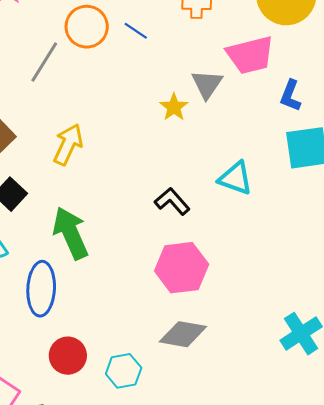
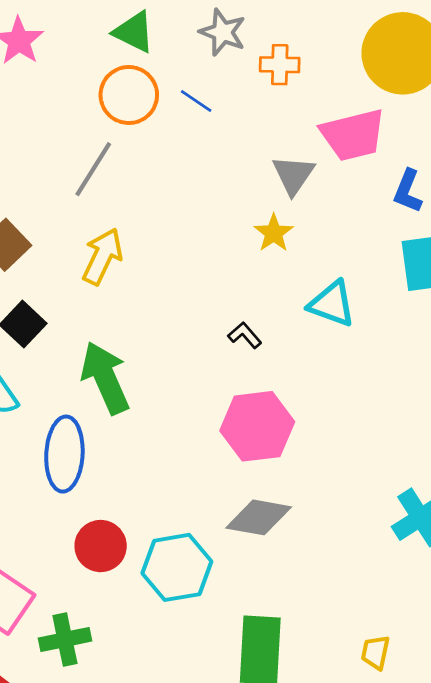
gray line: (44, 62) -> (93, 169), moved
yellow star: (174, 107) -> (274, 233), moved
black L-shape: (172, 201) -> (245, 335), size x0.7
cyan hexagon: (124, 371) -> (177, 567), size x1.4

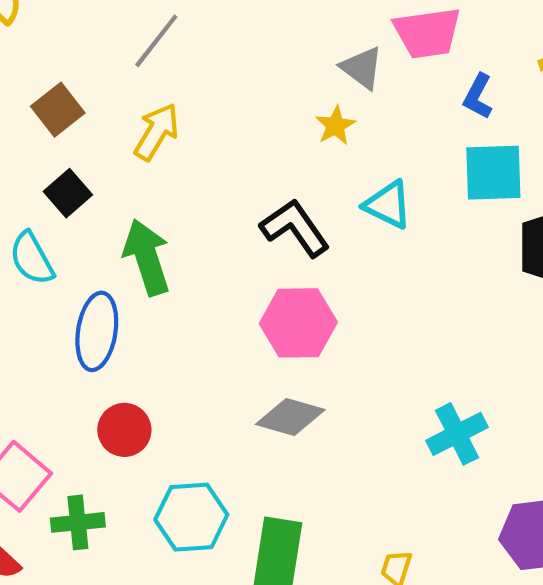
gray triangle: (293, 175) -> (362, 68), turned -33
black L-shape: (245, 335) -> (295, 228), size x2.0
cyan hexagon: (177, 567) -> (191, 517), moved

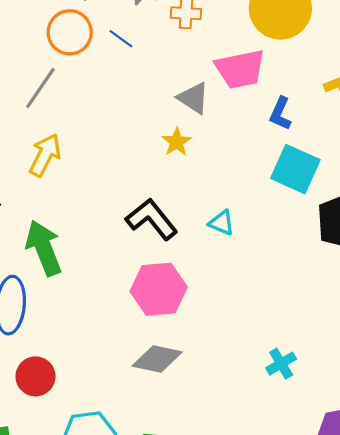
cyan square: (493, 173) -> (295, 169), turned 30
cyan triangle: (388, 205) -> (222, 223), moved, size x0.7
cyan cross: (457, 434) -> (281, 364), size x0.7

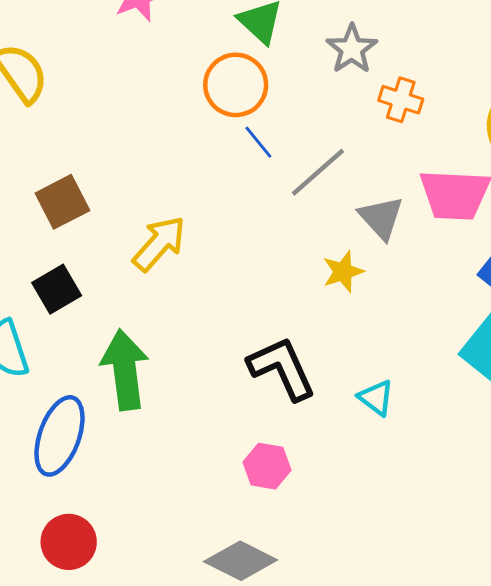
blue line: (121, 39) -> (258, 142), moved
gray line: (40, 88) -> (318, 172), moved
pink hexagon: (159, 289) -> (267, 466), size x0.6

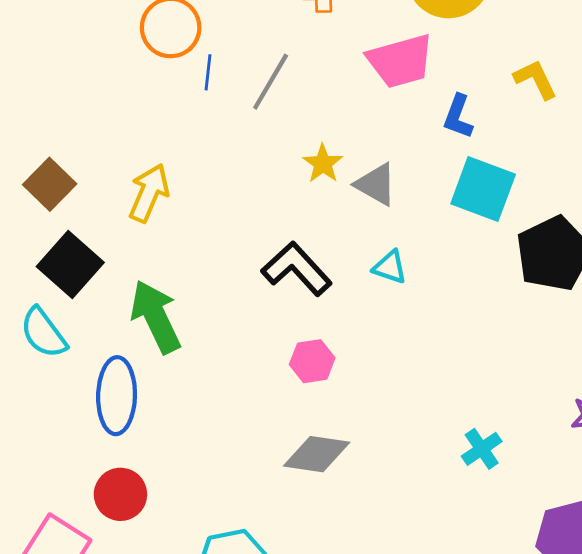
blue line: (258, 142) -> (208, 72), turned 64
gray triangle: (381, 218) -> (376, 184), moved
black square: (57, 289) -> (70, 264), size x1.4
red circle: (69, 542) -> (120, 494), moved

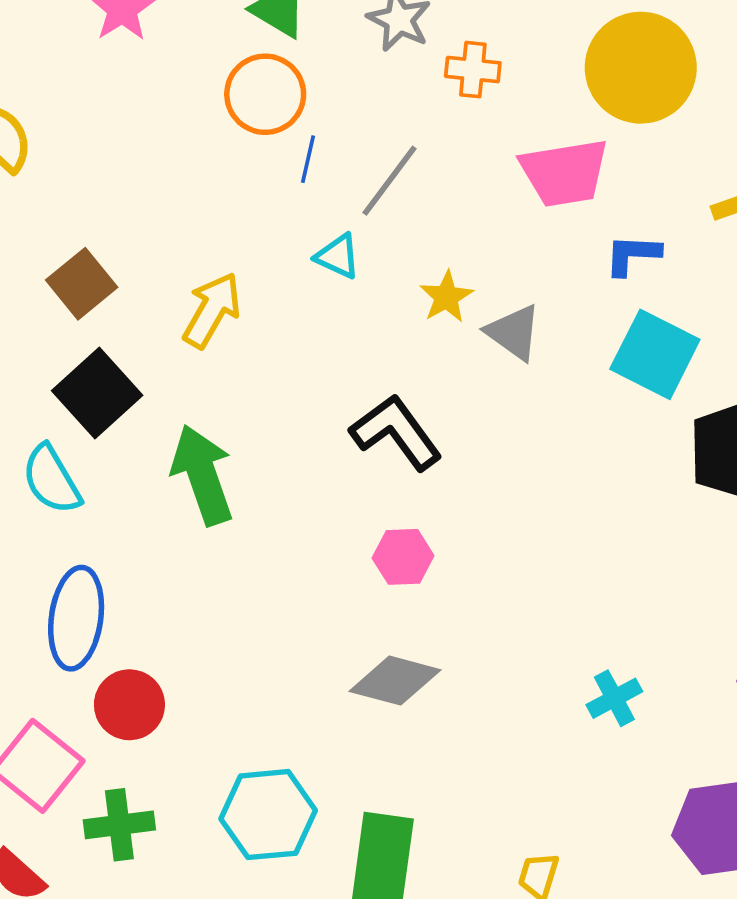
blue L-shape: (458, 117) -> (633, 255), turned 66
cyan triangle: (390, 267) -> (338, 256), moved
blue ellipse: (117, 396) -> (76, 618), moved

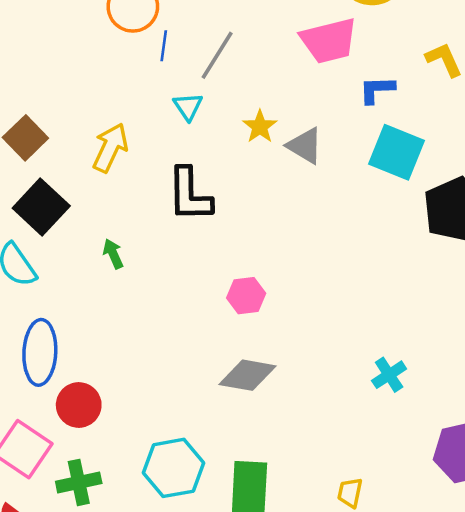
cyan triangle: (338, 256) -> (188, 106), turned 36
black L-shape: (396, 432) -> (190, 195), moved, turned -140
green arrow: (202, 475) -> (113, 254), size x0.5

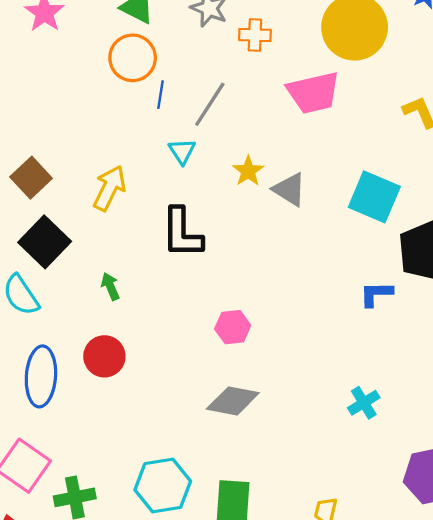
blue L-shape: (377, 90) -> (376, 294), moved
red circle: (79, 405) -> (104, 356), moved

